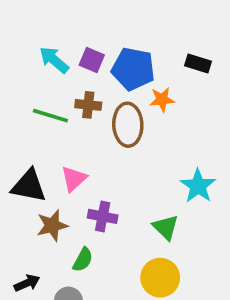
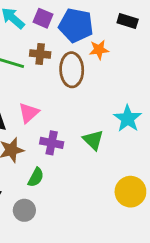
green triangle: (166, 227) -> (93, 140), moved
yellow circle: (160, 278) -> (130, 192), moved

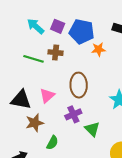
brown ellipse: (72, 70) -> (79, 85), moved
green triangle: (93, 140) -> (92, 129), moved
purple cross: (52, 143) -> (73, 114), moved, turned -35

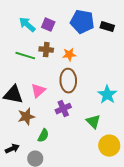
blue pentagon: (82, 32) -> (82, 22), moved
orange star: (99, 49) -> (69, 55), moved
green triangle: (92, 129) -> (93, 122), moved

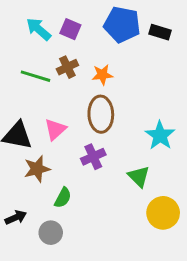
brown cross: (46, 50) -> (67, 67), turned -32

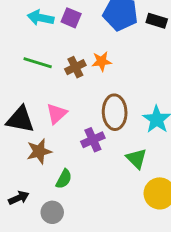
cyan arrow: (39, 29) -> (41, 18), turned -30
brown cross: (67, 67) -> (75, 67), moved
brown ellipse: (101, 114) -> (115, 112), moved

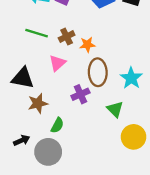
orange star: (102, 61) -> (87, 45), moved
pink triangle: (57, 114) -> (57, 63), moved
gray circle: (52, 212) -> (48, 152), size x1.5

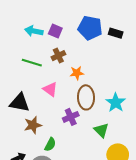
brown cross: (67, 36) -> (58, 56), moved
pink triangle: (57, 63) -> (50, 89), turned -42

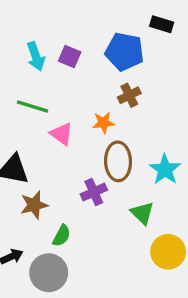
cyan arrow: (34, 31) -> (36, 56), turned -120
black rectangle: (116, 33) -> (162, 24), moved
brown cross: (58, 56) -> (129, 95), moved
pink triangle: (50, 89) -> (62, 134), moved

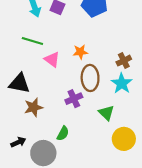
brown cross: (129, 95) -> (124, 61), moved
green semicircle: (62, 236) -> (63, 133), moved

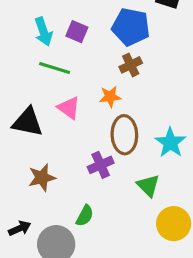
green line: (32, 41) -> (55, 68), moved
brown cross: (124, 61) -> (131, 65), moved
black triangle: (19, 83) -> (28, 122), moved

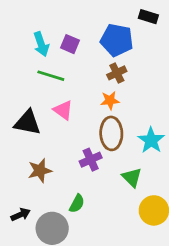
orange star: (110, 97) -> (110, 100), moved

